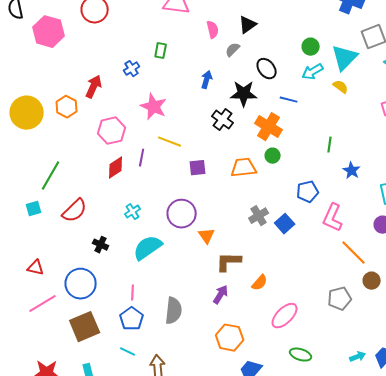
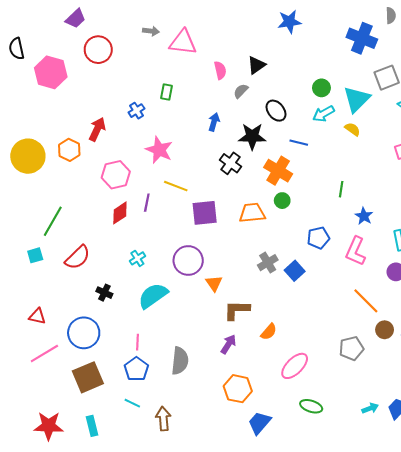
purple square: (198, 168) -> (205, 213), size x1.5
pink L-shape: (333, 218) -> (356, 251), moved

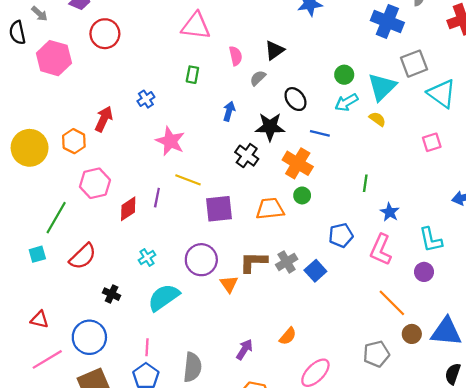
gray arrow: (151, 31) -> (40, 14), moved, turned 35
green rectangle: (166, 92) -> (192, 75), moved
pink hexagon: (116, 175) -> (95, 183), moved
brown L-shape: (237, 310) -> (253, 262), moved

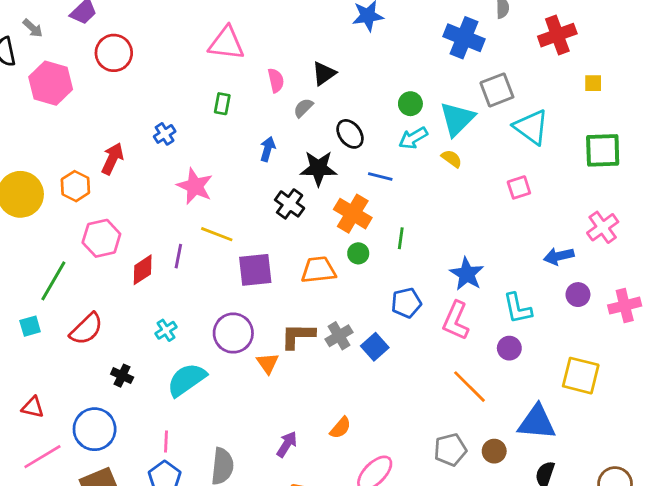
green line: (365, 183) -> (401, 238), moved
blue star: (390, 212) -> (467, 274), size x1.4
brown circle: (412, 334) -> (494, 451), moved

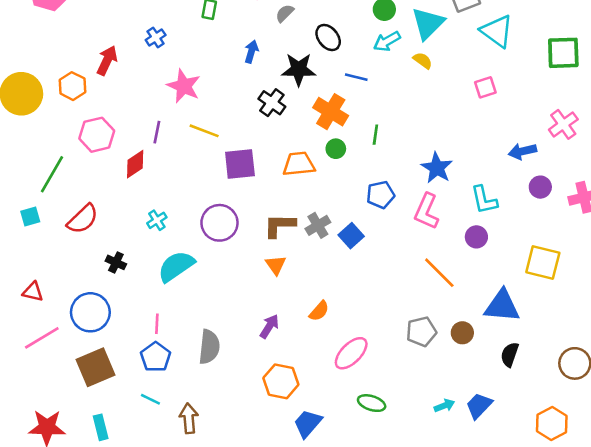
purple line: (178, 256) -> (157, 132), moved
orange triangle: (268, 363) -> (276, 265), moved

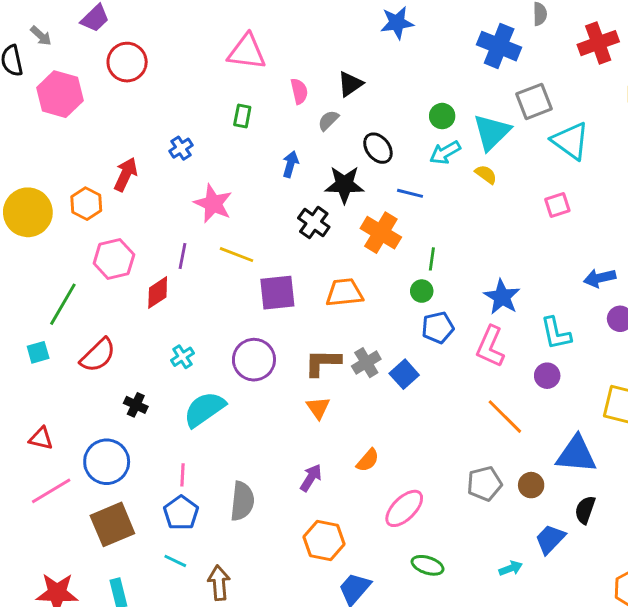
green circle: (336, 149) -> (422, 291), moved
blue trapezoid: (479, 406) -> (550, 539), moved

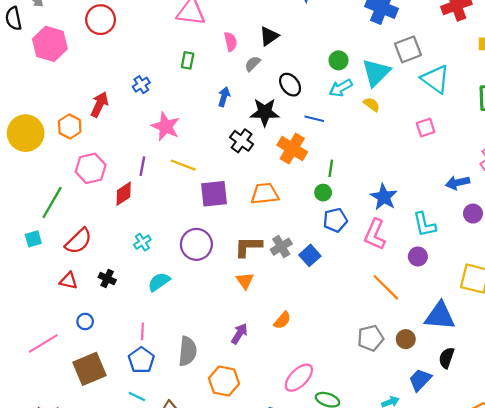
cyan semicircle: (204, 409) -> (159, 282), size x0.7
red triangle: (41, 438) -> (69, 281), moved
blue circle: (107, 462) -> (85, 321), size x0.5
pink ellipse: (404, 508) -> (299, 378), moved
orange hexagon: (324, 541) -> (224, 381), moved

